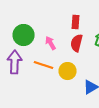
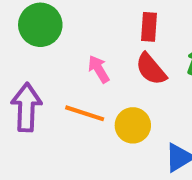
green circle: (24, 35) -> (40, 25), moved
red semicircle: (77, 43) -> (151, 69), turned -54

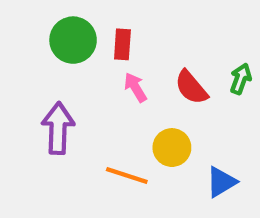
red rectangle: (149, 27) -> (122, 44), moved
orange line: (85, 113) -> (127, 175), moved

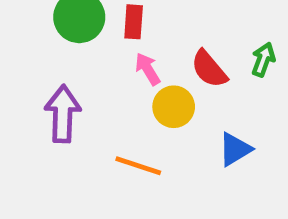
yellow circle: (172, 148) -> (174, 107), moved
blue triangle: (221, 182) -> (235, 149), moved

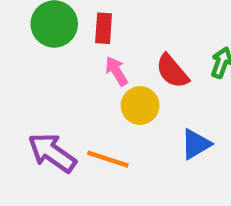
purple arrow: (63, 114) -> (52, 153), moved, turned -57

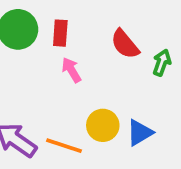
red semicircle: (172, 71) -> (125, 44), moved
yellow circle: (140, 105) -> (103, 125), moved

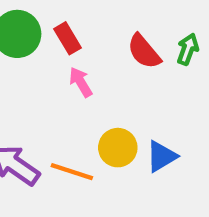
red rectangle: (60, 33) -> (67, 38), turned -35
green arrow: (162, 63) -> (188, 49), moved

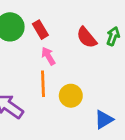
blue triangle: (161, 156) -> (104, 119), moved
orange line: (72, 172) -> (43, 84), moved, turned 70

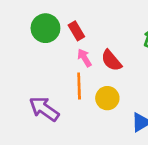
red semicircle: (87, 38) -> (111, 60), moved

